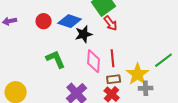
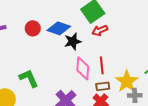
red arrow: (111, 23) -> (100, 30), turned 105
green L-shape: (56, 59) -> (29, 78), moved

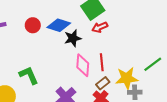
yellow star: (127, 81) -> (127, 78), turned 30
brown rectangle: (103, 86) -> (103, 83), turned -32

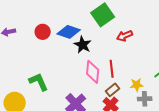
red arrow: (100, 27) -> (125, 36), moved
black star: (73, 38) -> (83, 45), turned -30
yellow star: (127, 78) -> (137, 85), size x0.6

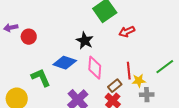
red circle: (43, 32) -> (29, 37), moved
blue diamond: (69, 32) -> (65, 63), moved
red line: (112, 69) -> (129, 71), moved

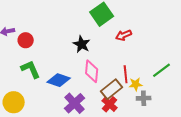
blue diamond: (65, 63) -> (59, 80), moved
green L-shape: (41, 78) -> (31, 69), moved
brown rectangle: (115, 86) -> (112, 89), size x1.5

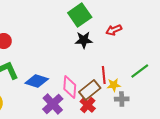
red arrow: (124, 35) -> (114, 30), moved
black star: (82, 44) -> (84, 40), moved, turned -30
pink diamond: (92, 71) -> (70, 87), moved

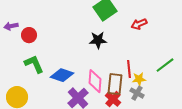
black star: (84, 40) -> (98, 40), moved
brown rectangle: (90, 90) -> (115, 84), turned -45
gray cross: (122, 99) -> (137, 93), moved, turned 32

